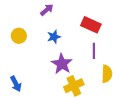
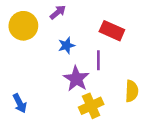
yellow circle: (19, 36) -> (23, 26), moved, size x1.5
purple line: (94, 51) -> (98, 60), moved

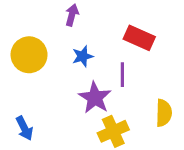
purple arrow: (58, 12) -> (72, 15), turned -35
yellow circle: (23, 26) -> (29, 55), moved

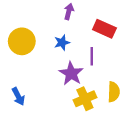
purple arrow: (72, 15) -> (69, 11), moved
yellow semicircle: (164, 113) -> (114, 92), moved

